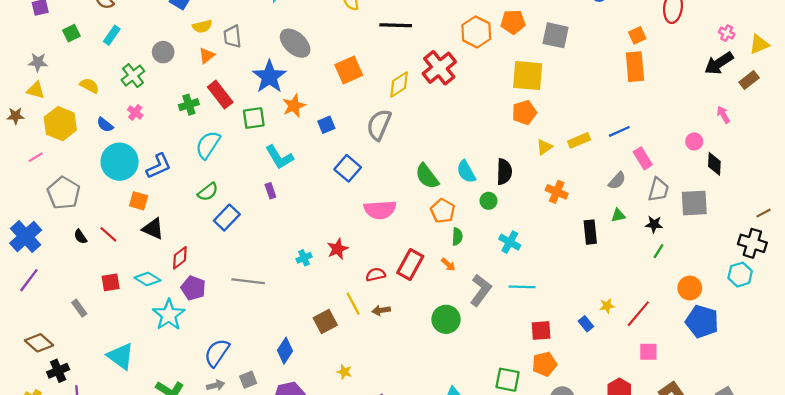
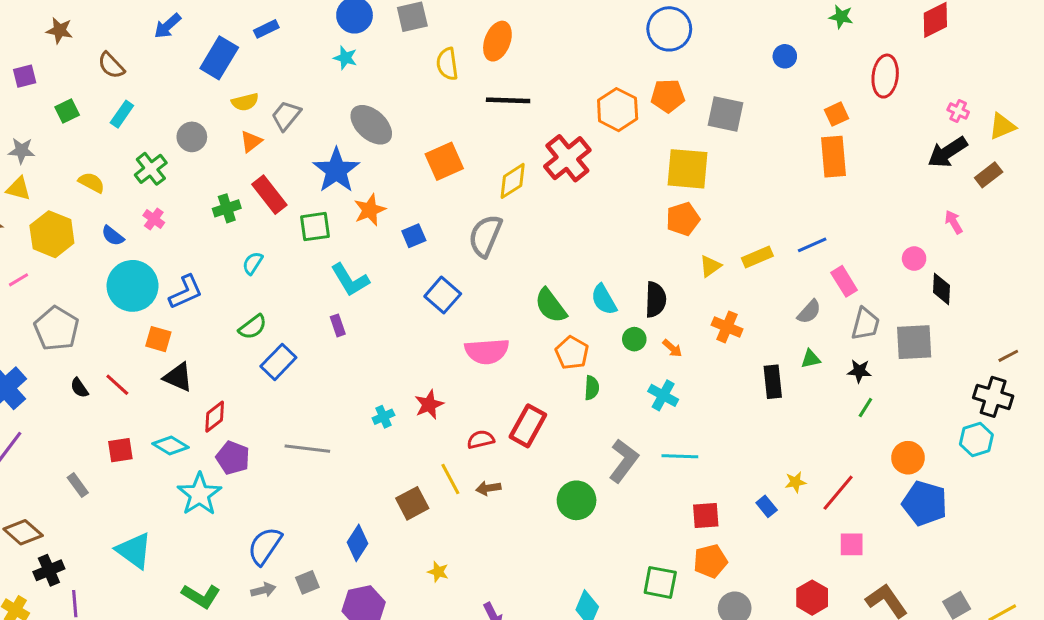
gray trapezoid: (232, 36) -> (286, 116), turned 45
cyan semicircle: (208, 145) -> (253, 263), size x0.6
orange arrow: (448, 265) -> (672, 348), moved

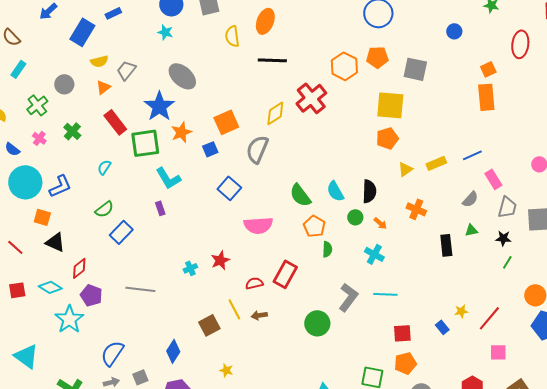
orange square: (444, 161) -> (226, 122), moved
green cross: (227, 208) -> (72, 131), moved, turned -30
green square: (315, 227) -> (145, 143), size x1.4

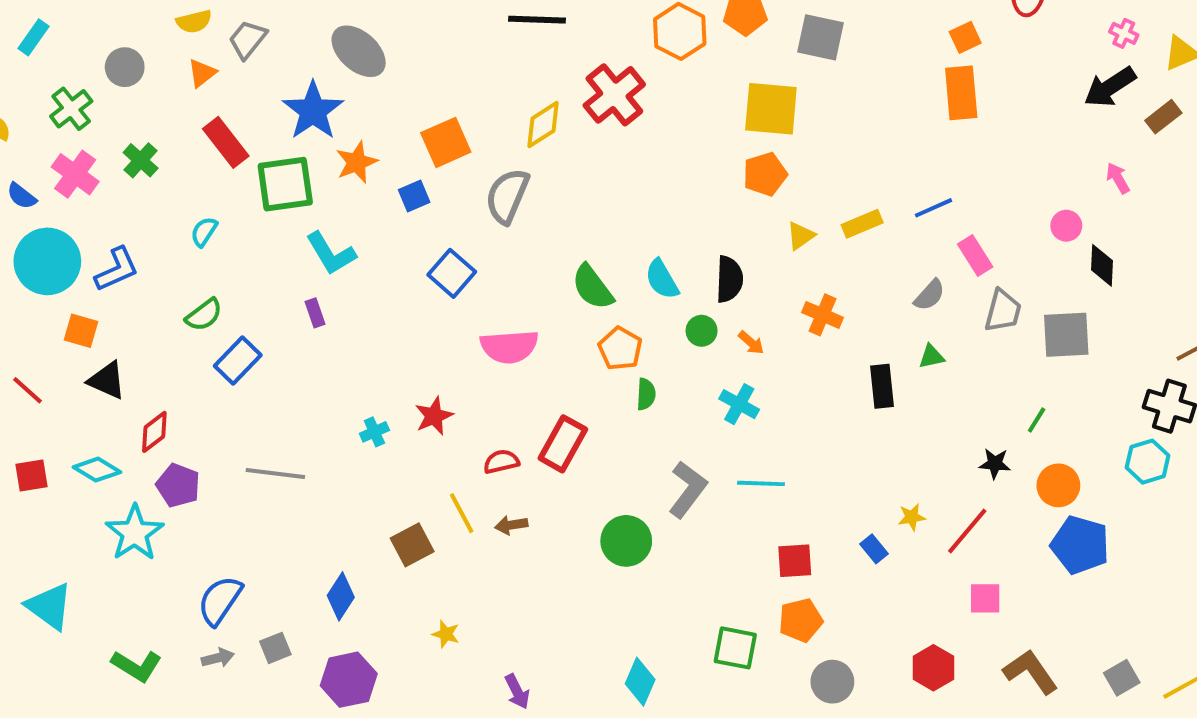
pink cross: (39, 138) -> (75, 174), size x1.6
black star: (503, 238) -> (995, 464), moved
green line: (507, 262) -> (1037, 420), moved

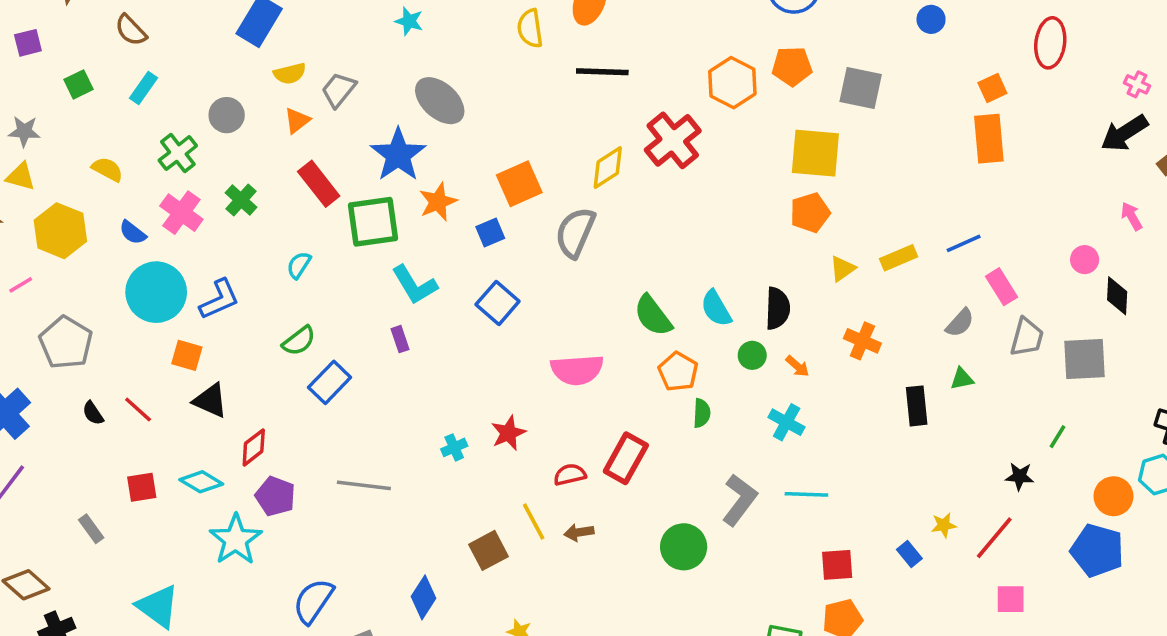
blue square: (452, 273) -> (498, 303), moved
orange circle: (1058, 485) -> (1113, 496), moved

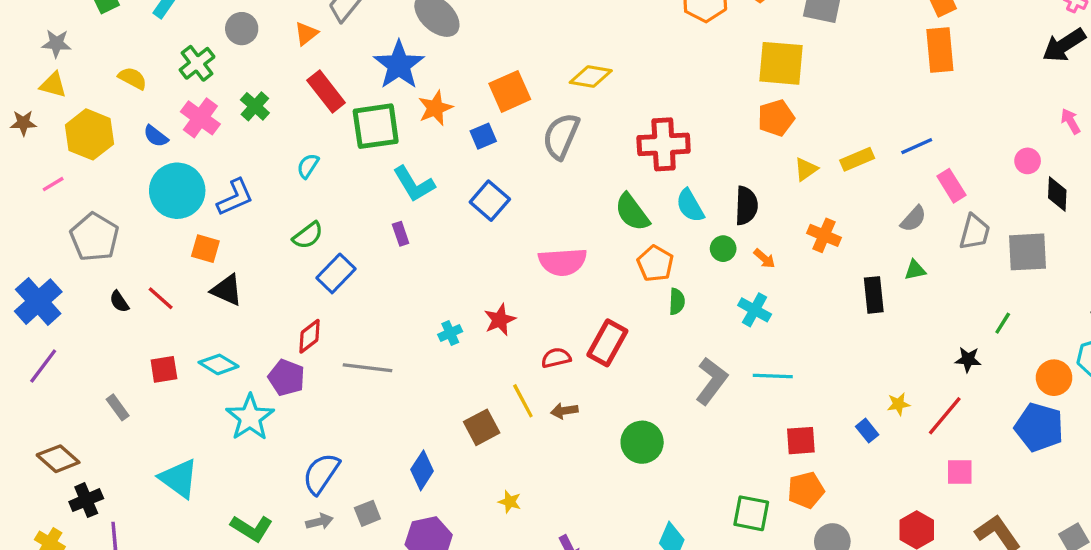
red cross: (673, 140) -> (664, 144), moved, turned 36
yellow diamond: (608, 167) -> (591, 77), turned 42
red diamond: (254, 447) -> (310, 336), moved
green circle: (684, 547) -> (642, 442), moved

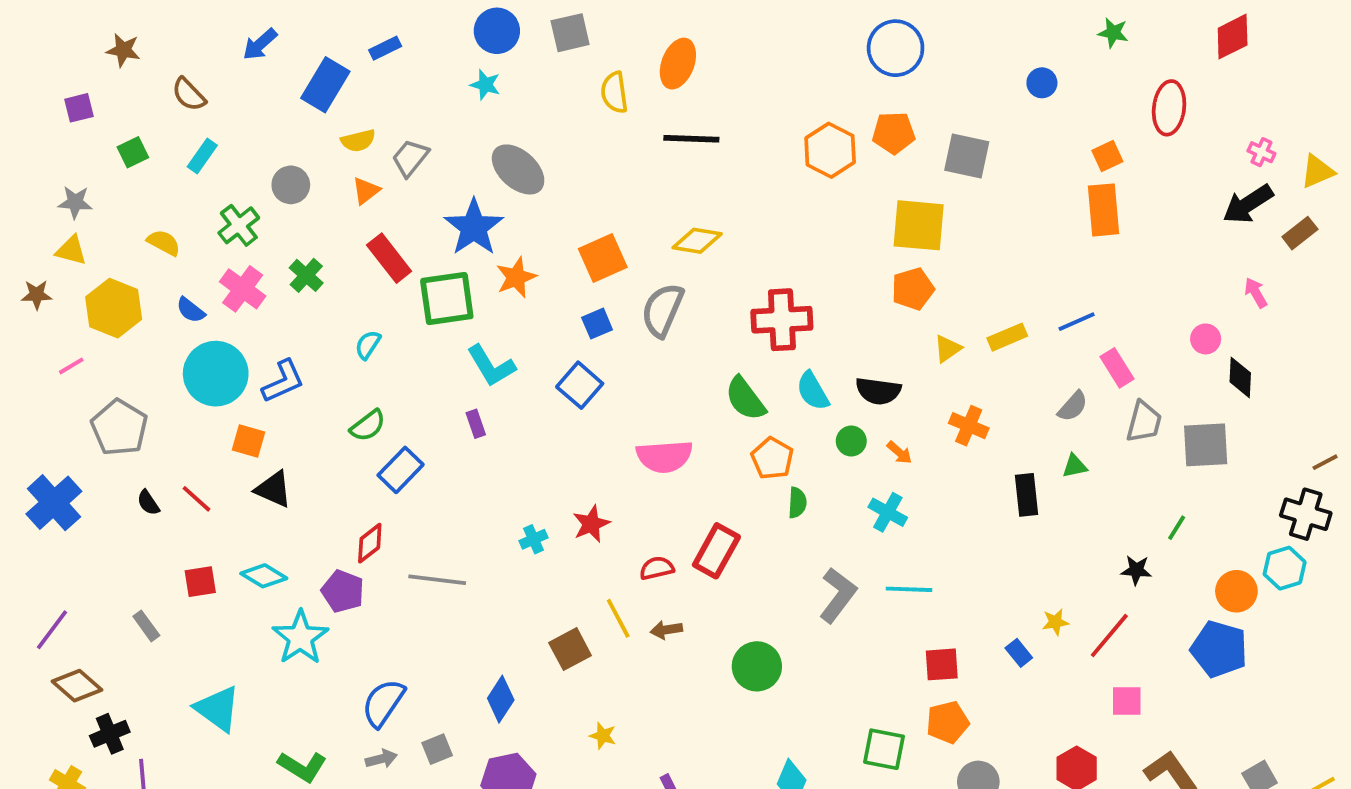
blue square: (483, 136) -> (597, 324), moved
black semicircle: (746, 206) -> (878, 391), turned 96
purple line: (43, 366) -> (52, 630), moved

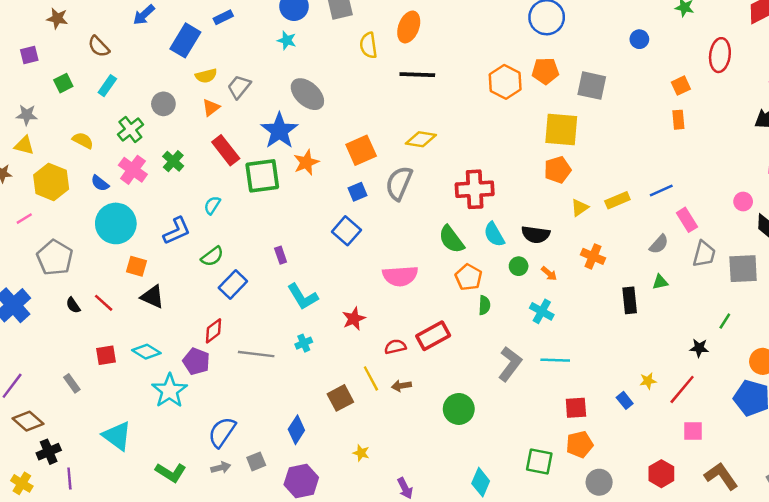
orange rectangle: (1104, 210) -> (678, 120), size x0.6
cyan L-shape: (491, 366) -> (303, 297), moved
blue L-shape: (283, 381) -> (177, 231), moved
cyan cross: (533, 539) -> (304, 343), moved
red rectangle: (716, 551) -> (433, 336), turned 32

